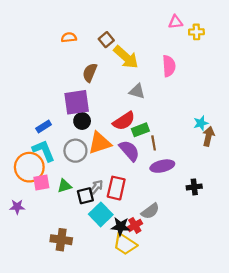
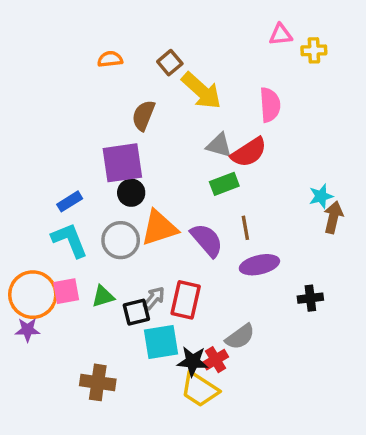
red semicircle: (124, 121) -> (249, 152), moved
green rectangle: (140, 130) -> (224, 184), moved
orange circle: (29, 167) -> (33, 295), moved
cyan square: (101, 214) -> (161, 342), turned 35

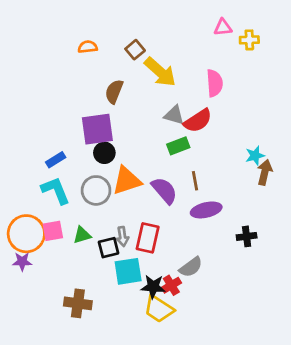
gray arrow: (154, 298) -> (122, 236), turned 132

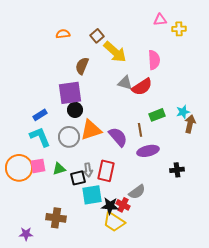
green rectangle: (178, 146) -> (157, 115), moved
purple star: (22, 262) -> (26, 234), moved
red cross: (171, 285) -> (123, 205), turned -32

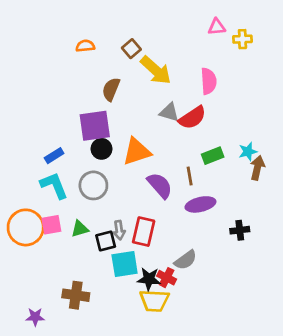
orange triangle: (91, 130) -> (137, 152), moved
yellow trapezoid: (114, 222) -> (154, 301), turned -30

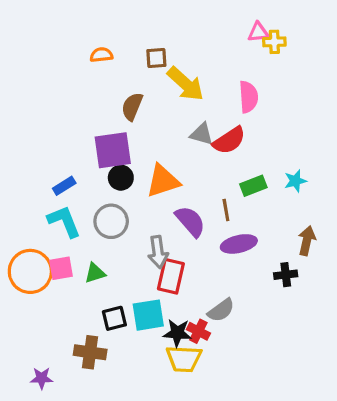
yellow cross: (242, 39) -> (274, 42), moved
brown square: (131, 49) -> (156, 58), turned 36
brown arrow: (257, 168) -> (307, 241), moved
gray arrow: (119, 230) -> (158, 252), moved, size x1.4
black square: (106, 241) -> (114, 318), moved

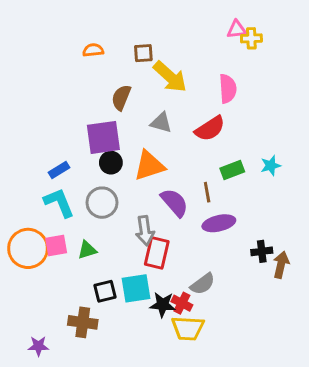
gray triangle: (202, 134) -> (161, 123), moved
brown arrow: (307, 241) -> (281, 265), moved
yellow trapezoid: (184, 359) -> (188, 328), moved

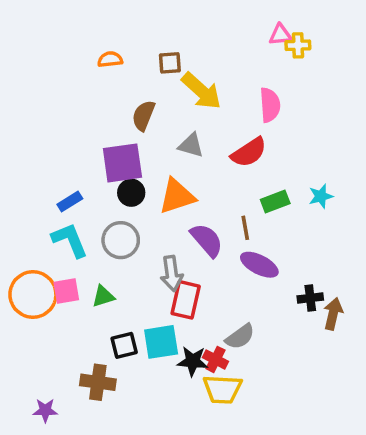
purple ellipse: (219, 223) -> (259, 265), turned 40

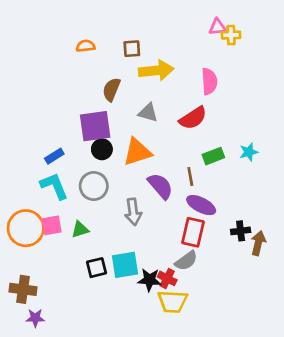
yellow arrow: (201, 91) -> (156, 70), turned -48
red rectangle: (186, 300) -> (193, 232), moved
brown cross: (98, 382) -> (23, 289), moved

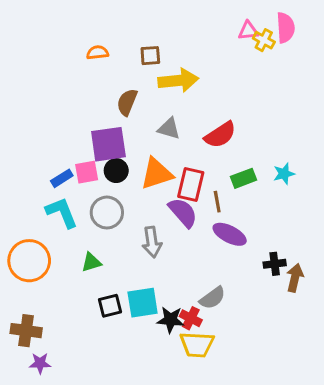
yellow cross: (231, 35) -> (264, 40), turned 30
pink semicircle: (209, 81) -> (286, 28), moved
pink square: (52, 225) -> (87, 172), moved
red rectangle: (193, 232) -> (191, 185), moved

